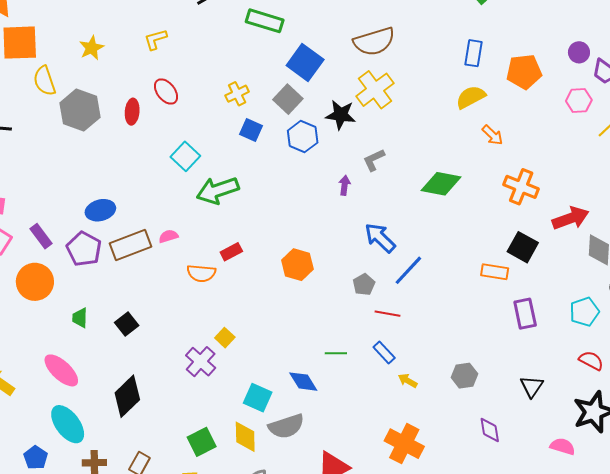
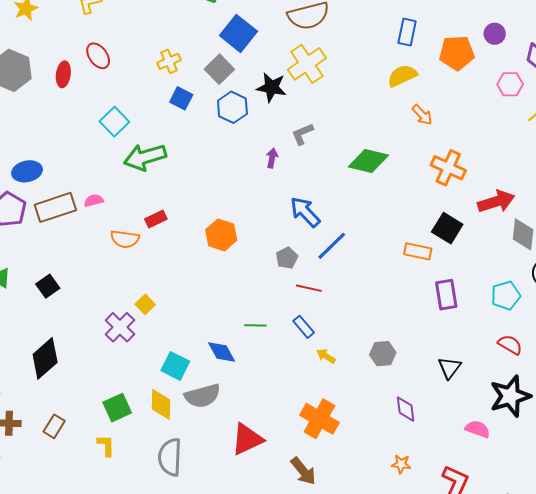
purple circle: (579, 52) -> (495, 34), moved

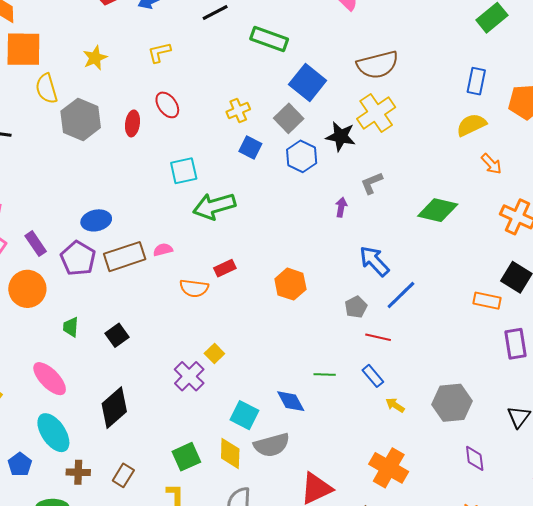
cyan square: (114, 122) -> (184, 171), turned 32
gray hexagon: (383, 354) -> (452, 403), size x1.5

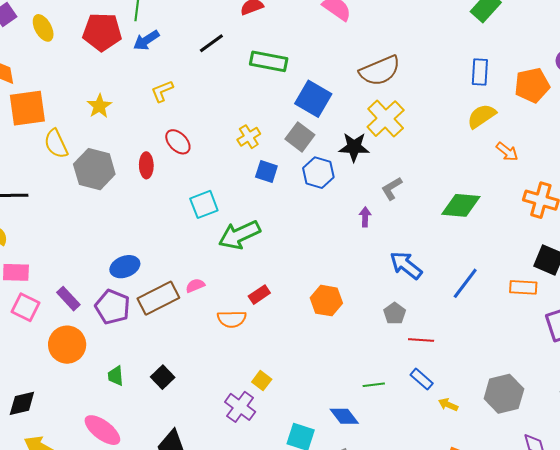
blue line: (401, 295) -> (465, 283), moved

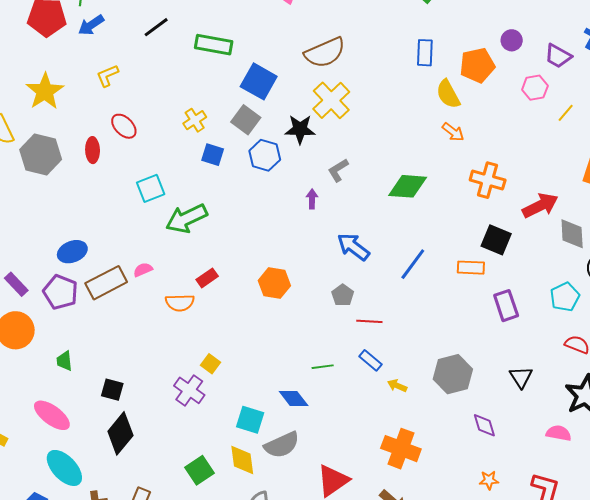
yellow star: (99, 106) -> (45, 91), size x1.5
yellow semicircle: (482, 116) -> (448, 94), moved, turned -84
black square: (163, 377) -> (112, 390), moved, turned -30

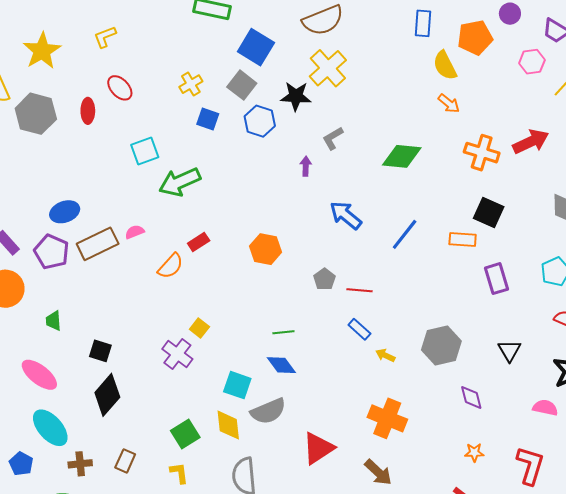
red arrow: (540, 206) -> (531, 142), moved
gray pentagon: (343, 295) -> (325, 279), moved
orange semicircle: (180, 303) -> (171, 266), turned -48
green line: (323, 367) -> (283, 332), moved

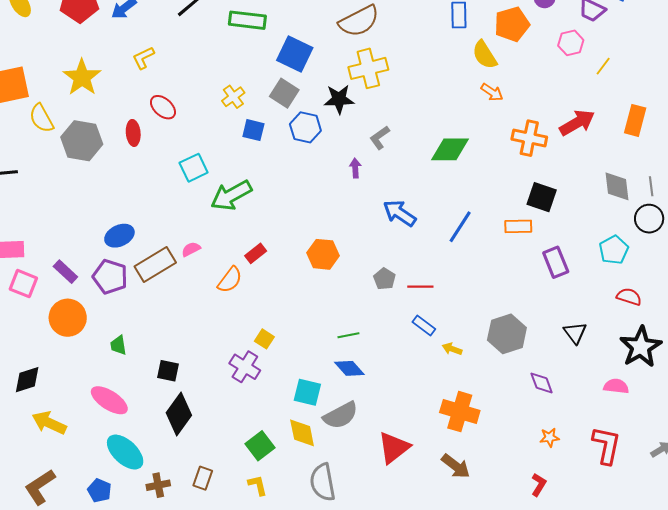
yellow cross: (328, 68) -> (368, 68), turned 33

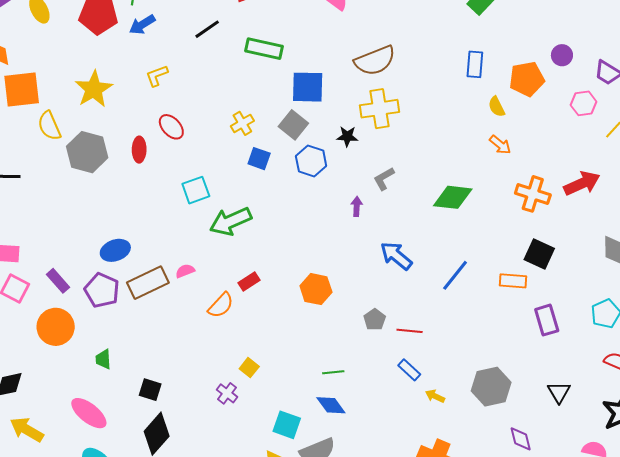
blue square: (295, 54) -> (308, 87), turned -30
yellow semicircle: (485, 55) -> (497, 107), size x0.7
black star: (339, 99) -> (347, 136), size x0.7
purple cross: (245, 367) -> (227, 393), size x0.7

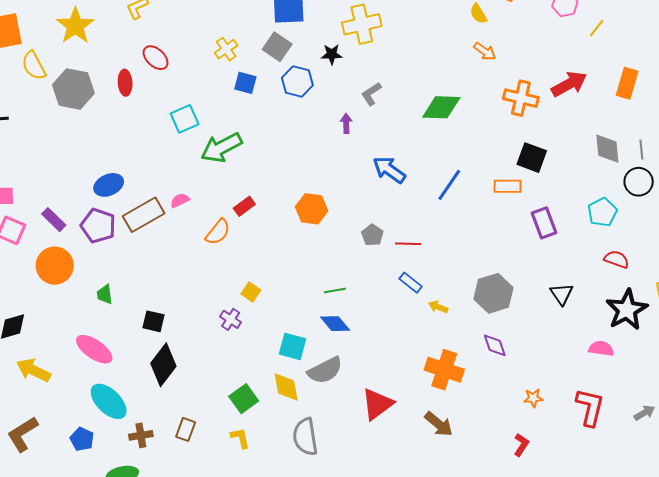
purple diamond: (521, 439) -> (495, 345), moved

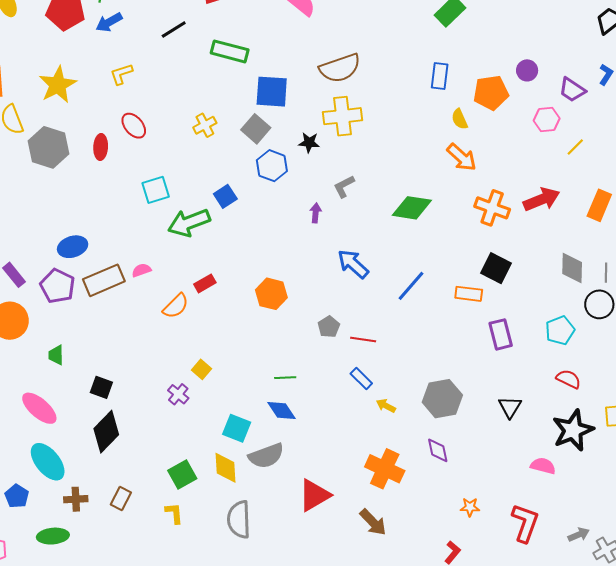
orange arrow: (485, 51) -> (462, 157), size x1.4
blue square: (245, 83) -> (225, 196), moved, turned 35

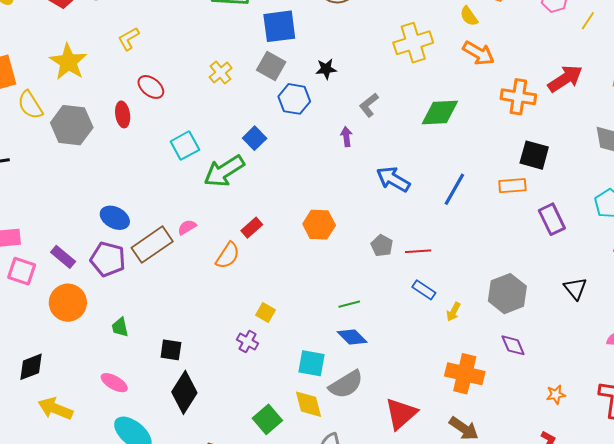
yellow cross: (343, 116) -> (413, 43), moved
blue ellipse: (73, 247) -> (115, 218), turned 56
yellow arrow: (386, 406) -> (453, 312), turned -78
pink ellipse: (39, 408) -> (114, 383), size x0.7

